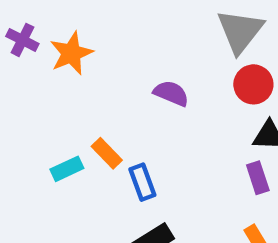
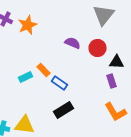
red circle: (253, 84) -> (98, 48), moved
blue rectangle: (142, 182) -> (60, 83), turned -35

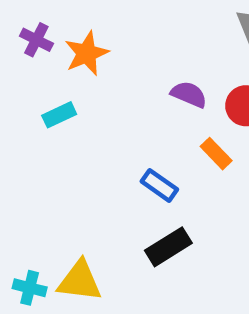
orange rectangle: (44, 70) -> (216, 154), moved
cyan rectangle: (26, 77) -> (59, 115), moved

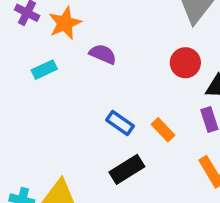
purple semicircle: (189, 94) -> (103, 54), moved
orange rectangle: (216, 154) -> (163, 130), moved

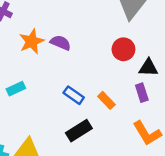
orange star: (65, 23) -> (32, 41), moved
cyan rectangle: (44, 70) -> (16, 89), moved

